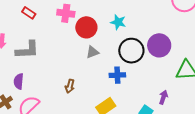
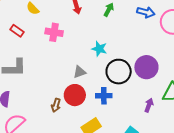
cyan star: (118, 22) -> (99, 49), moved
red circle: (86, 27) -> (75, 95), moved
purple arrow: (163, 97) -> (149, 105), moved

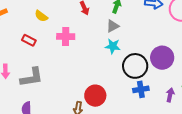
gray triangle: (80, 72) -> (113, 26), moved
blue cross: (104, 96) -> (141, 89), moved

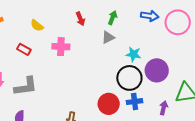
cyan star: (113, 46) -> (133, 54), moved
red circle: (95, 96) -> (109, 104), moved

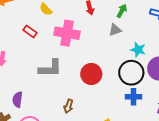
pink cross: (61, 47) -> (67, 33), size x1.4
gray L-shape: (26, 86) -> (50, 68), moved
red circle: (109, 104) -> (91, 74), moved

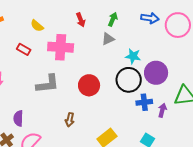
blue cross: (133, 97) -> (144, 102), moved

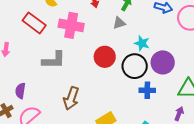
red rectangle: (24, 49) -> (34, 23), size x1.6
red circle: (89, 85) -> (105, 57), moved
purple arrow: (162, 110) -> (179, 114), moved
brown arrow: (70, 120) -> (71, 98), size x1.6

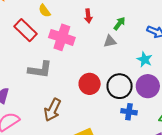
cyan star: (142, 43) -> (145, 59), moved
red circle: (105, 57) -> (90, 84), moved

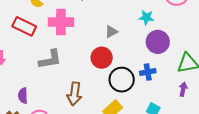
gray triangle: (110, 41) -> (111, 32), moved
black circle: (120, 86) -> (122, 80), moved

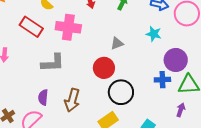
purple circle: (158, 42) -> (176, 60), moved
blue cross: (148, 72) -> (162, 80), moved
purple semicircle: (23, 96) -> (43, 97), moved

